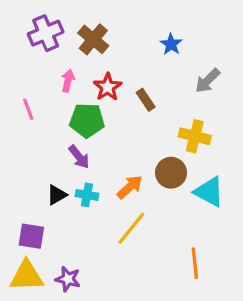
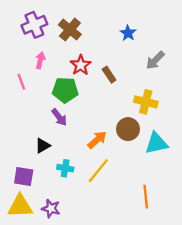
pink arrow: (68, 81) -> (40, 60), moved
cyan triangle: (209, 192) -> (156, 143), turned -40
cyan cross: (87, 195) -> (65, 168), moved

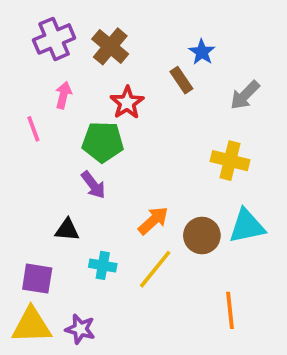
brown rectangle: (109, 75) -> (181, 80), moved
brown circle: (128, 129) -> (202, 236), moved
black triangle: (43, 146) -> (67, 230), turned 35

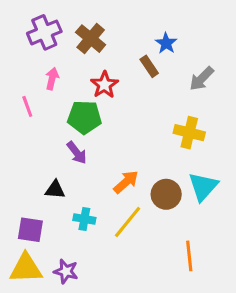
cyan triangle: (247, 226) -> (203, 187), turned -36

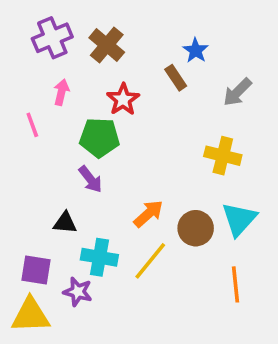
cyan cross: (84, 219) -> (99, 257), size x1.4
orange line: (189, 256) -> (236, 284), moved
purple star: (66, 271) -> (78, 292), moved

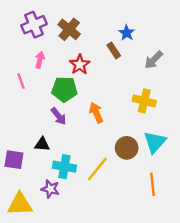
orange arrow: (148, 214) -> (96, 113), moved, turned -72
purple square: (36, 270) -> (14, 160), moved

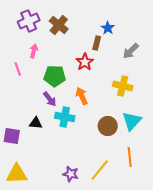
brown rectangle: (114, 50) -> (97, 43), turned 48
red star: (80, 65) -> (85, 62), moved
cyan cross: (64, 167) -> (65, 117), moved
yellow line: (97, 169) -> (100, 170), moved
purple star: (50, 189) -> (71, 174), moved

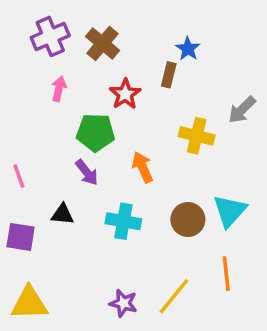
gray arrow: (131, 51) -> (242, 110), moved
red star: (85, 62) -> (125, 94), moved
pink line: (18, 69) -> (19, 176), moved
yellow cross: (123, 86) -> (197, 136), moved
cyan cross: (65, 117) -> (123, 221), moved

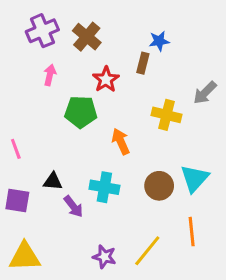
blue star: (188, 49) -> (159, 41), turned 30
purple arrow: (87, 172) -> (73, 206), moved

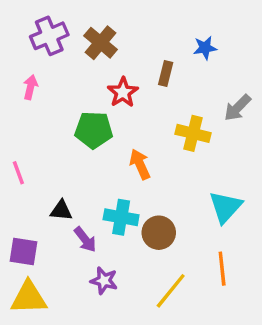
blue star: (159, 41) -> (205, 48), moved
pink arrow: (50, 75) -> (30, 87), moved
brown circle: (159, 186) -> (159, 233), moved
purple square: (17, 201) -> (24, 251), moved
purple star: (104, 257) -> (104, 281), moved

